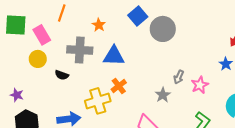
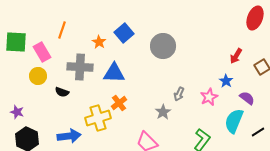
blue square: (138, 16) -> (124, 33), moved
pink star: (200, 85) -> (209, 97), moved

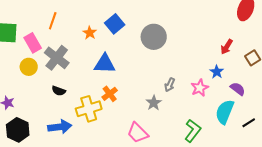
gray cross: (80, 67) -> (57, 58), moved, turned 35
black semicircle: (62, 92) -> (59, 91), moved

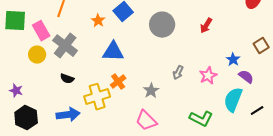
red arrow: (227, 47) -> (206, 26), moved
blue star: (217, 72) -> (233, 60), moved
gray star: (154, 103) -> (151, 91), moved
green L-shape: (193, 131) -> (201, 119), turned 80

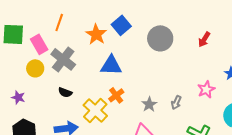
orange star: (98, 21) -> (96, 34), size x1.5
gray arrow: (178, 73) -> (176, 102), moved
purple star: (16, 91) -> (18, 97), moved
yellow cross: (97, 97) -> (95, 110), turned -30

